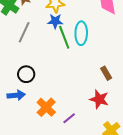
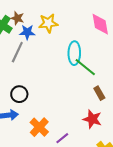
blue star: (55, 21) -> (27, 32), moved
green line: (64, 37) -> (85, 67), moved, turned -30

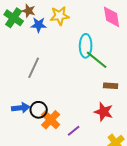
gray line: (17, 52) -> (34, 68), moved
brown rectangle: (99, 93) -> (111, 86), turned -56
black circle: (19, 94) -> (39, 110), moved

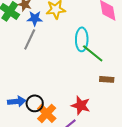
gray line: (34, 68) -> (30, 39), moved
red star: (104, 112) -> (81, 105), moved

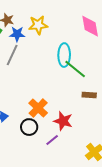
black circle: (35, 103) -> (29, 127), moved
orange cross: (47, 113) -> (38, 108), moved

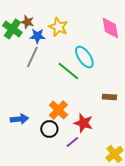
yellow star: (38, 25) -> (58, 27), turned 30
cyan ellipse: (64, 55) -> (84, 57), turned -35
green line: (75, 69) -> (68, 71), moved

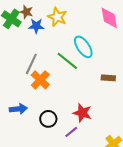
gray line: (32, 57) -> (31, 64), moved
brown rectangle: (109, 97) -> (108, 78), moved
orange cross: (58, 110) -> (40, 80), moved

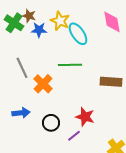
cyan ellipse: (83, 47) -> (78, 34), moved
green line: (67, 61) -> (70, 65), turned -40
gray line: (31, 64) -> (22, 68), moved, turned -50
brown rectangle: (108, 78) -> (111, 82), size x1.5

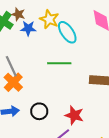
orange cross: (43, 84) -> (13, 82), moved
black circle: (51, 123) -> (39, 111), moved

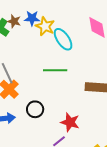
blue star: (28, 28) -> (32, 18), moved
black circle: (39, 111) -> (35, 109), moved

